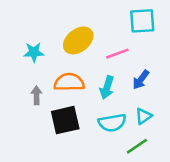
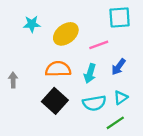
cyan star: (34, 52) -> (32, 24), moved
gray arrow: (36, 95) -> (13, 80), moved
black square: (65, 120) -> (55, 101), turned -35

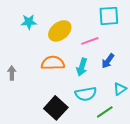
cyan triangle: (121, 98) -> (120, 89), moved
black square: (55, 101) -> (56, 108), moved

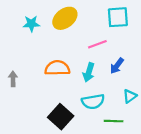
yellow ellipse: (60, 31) -> (65, 18), moved
green line: (105, 112) -> (114, 121), turned 36

